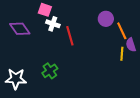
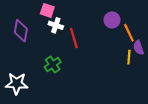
purple diamond: (20, 29) -> (21, 31), turned 45
green cross: (50, 71) -> (53, 65), moved

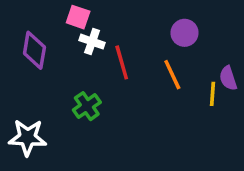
orange line: (129, 33) -> (172, 75), moved

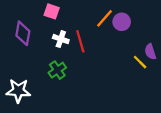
white cross: (92, 42) -> (61, 39), moved
orange line: (172, 75) -> (104, 18), moved, turned 66
yellow line: (212, 94) -> (140, 62), turned -49

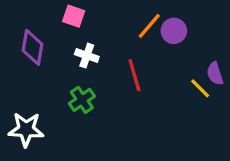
red line: (80, 41) -> (134, 75), moved

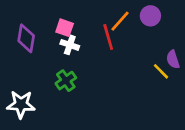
pink square: (74, 16) -> (65, 28), moved
purple circle: (174, 31) -> (150, 16), moved
red line: (134, 75) -> (108, 37), moved

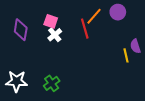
white cross: (70, 45) -> (55, 35), turned 32
yellow line: (161, 71) -> (126, 55), turned 32
green cross: (66, 81) -> (52, 83), moved

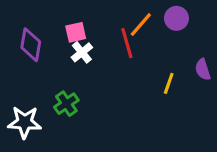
pink square: (51, 21) -> (76, 32), turned -32
yellow line: (126, 55) -> (169, 83), moved, turned 32
green cross: (52, 83) -> (66, 104), moved

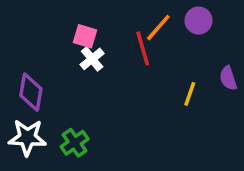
pink square: (76, 32) -> (85, 36), turned 30
purple diamond: (31, 45) -> (31, 92), moved
green cross: (66, 104) -> (75, 143), moved

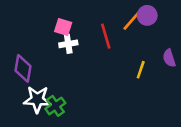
orange line: (158, 28) -> (132, 21), moved
white cross: (92, 59) -> (68, 44), turned 30
white star: (27, 138) -> (37, 99), moved

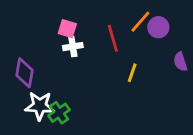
purple circle: (147, 15) -> (158, 27), moved
yellow line: (141, 70) -> (132, 73), moved

